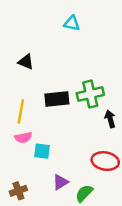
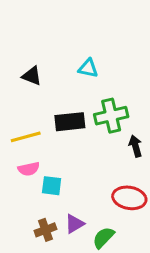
cyan triangle: (72, 23) -> (88, 68), moved
yellow line: (21, 111) -> (26, 137), turned 65
brown cross: (18, 191) -> (45, 230), moved

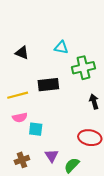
green cross: (111, 116) -> (83, 68), moved
purple triangle: (74, 224) -> (52, 156), turned -32
brown cross: (45, 230) -> (22, 160), moved

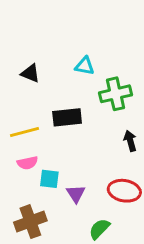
purple triangle: (52, 156) -> (76, 194), moved
brown cross: (22, 160) -> (30, 222), size x1.5

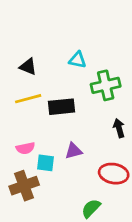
yellow line: (24, 132) -> (28, 99), moved
purple triangle: (76, 194) -> (74, 151), moved, turned 48
brown cross: (30, 222) -> (24, 186), moved

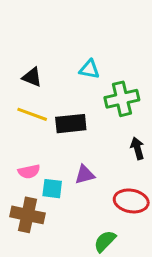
yellow line: (28, 99) -> (32, 114), turned 35
brown cross: (24, 186) -> (27, 215), turned 32

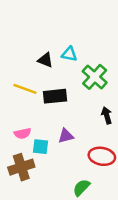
black triangle: (32, 77) -> (45, 60), moved
green cross: (122, 99) -> (95, 77), turned -35
brown cross: (27, 215) -> (21, 167), turned -30

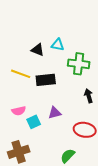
green cross: (95, 77) -> (79, 64), turned -35
cyan square: (41, 147) -> (34, 122), turned -32
brown cross: (21, 167) -> (19, 152), moved

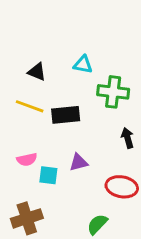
black triangle: (38, 50) -> (37, 72), moved
cyan square: (34, 122) -> (48, 175), turned 32

